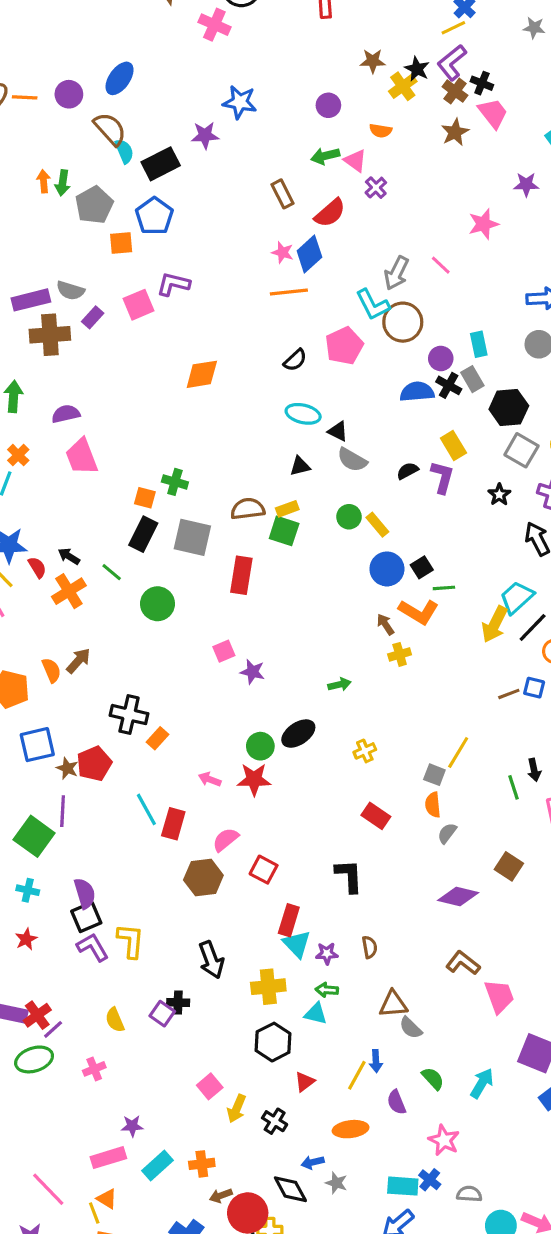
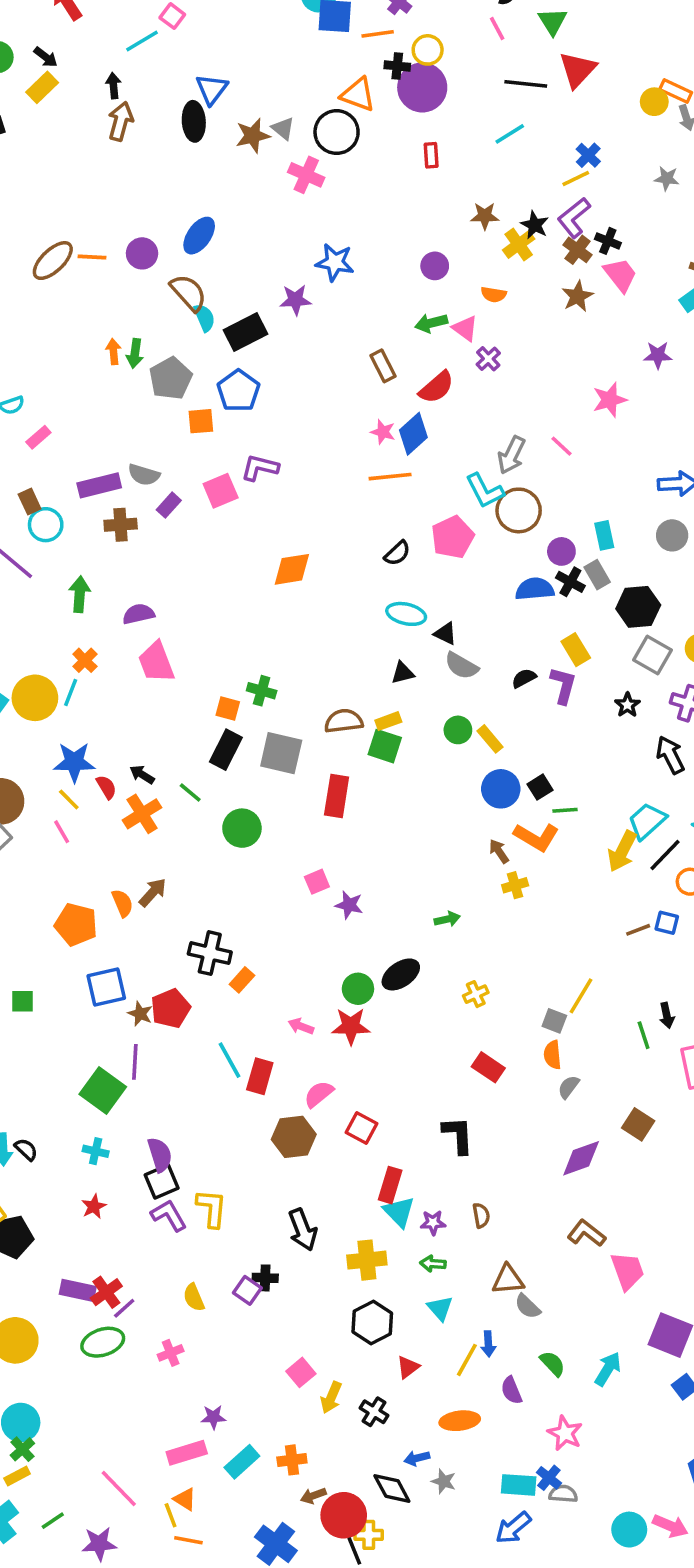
brown cross: (50, 335) -> (121, 525), size x0.7
purple diamond: (458, 896) -> (581, 1158), turned -33
cyan triangle: (316, 1014) -> (440, 1308), moved, turned 35
gray semicircle: (469, 1194) -> (563, 1494), moved

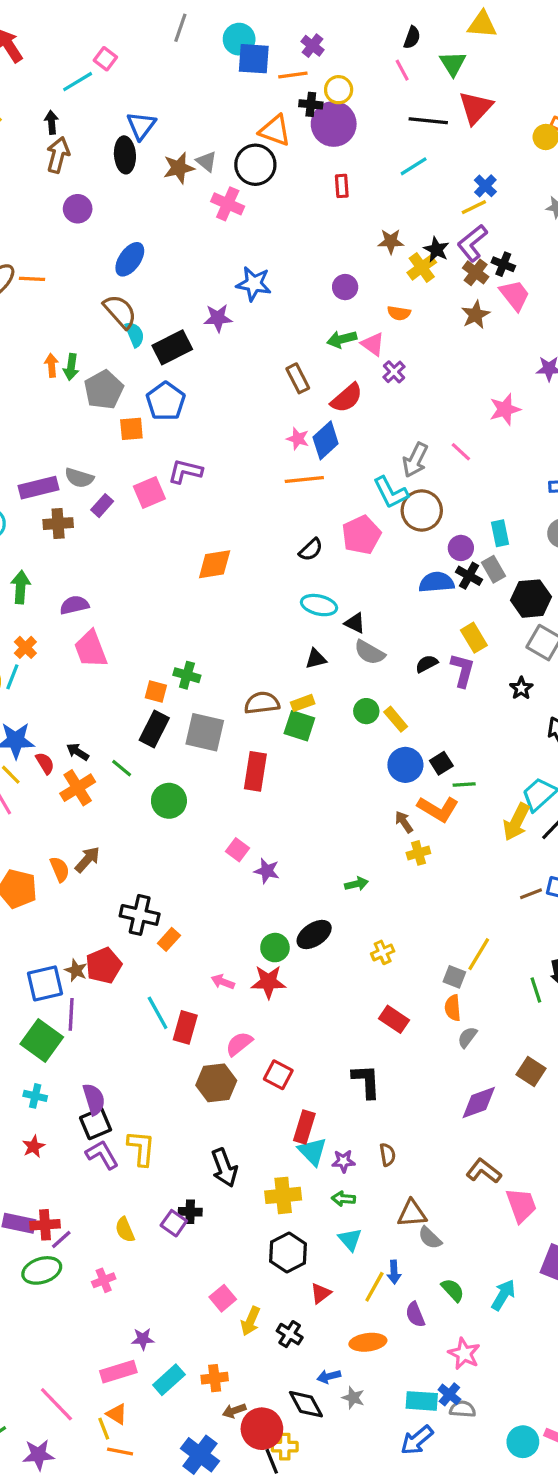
purple circle: (142, 253) -> (78, 209), moved
pink square: (317, 882) -> (237, 850), turned -30
blue square: (106, 987) -> (45, 983), moved
red cross: (106, 1292) -> (45, 1225), turned 32

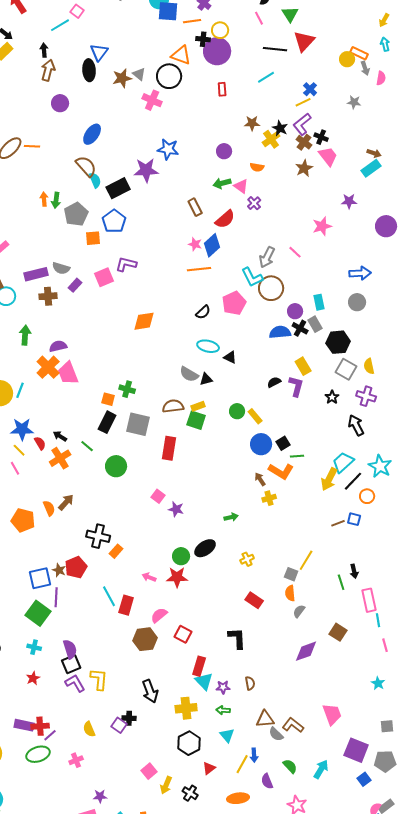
purple star: (218, 318) -> (146, 170), size x1.4
orange cross: (25, 647) -> (48, 367), moved, size x1.6
gray semicircle: (370, 652) -> (189, 374), moved
brown L-shape: (484, 1171) -> (293, 725), moved

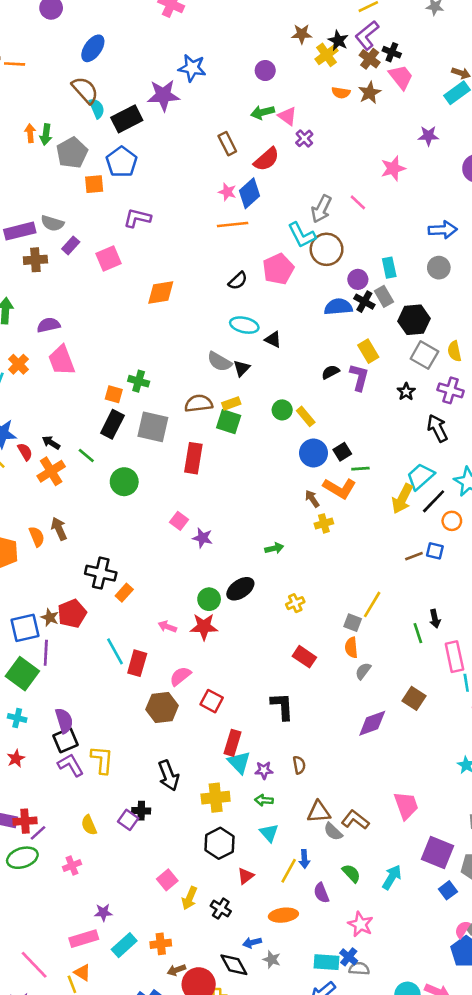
orange semicircle: (257, 167) -> (341, 93), moved
pink square: (104, 277) -> (109, 258), moved
orange cross: (48, 367) -> (18, 364), moved, size x0.7
black triangle: (206, 379) -> (242, 368), turned -32
brown arrow: (66, 502) -> (59, 529), turned -66

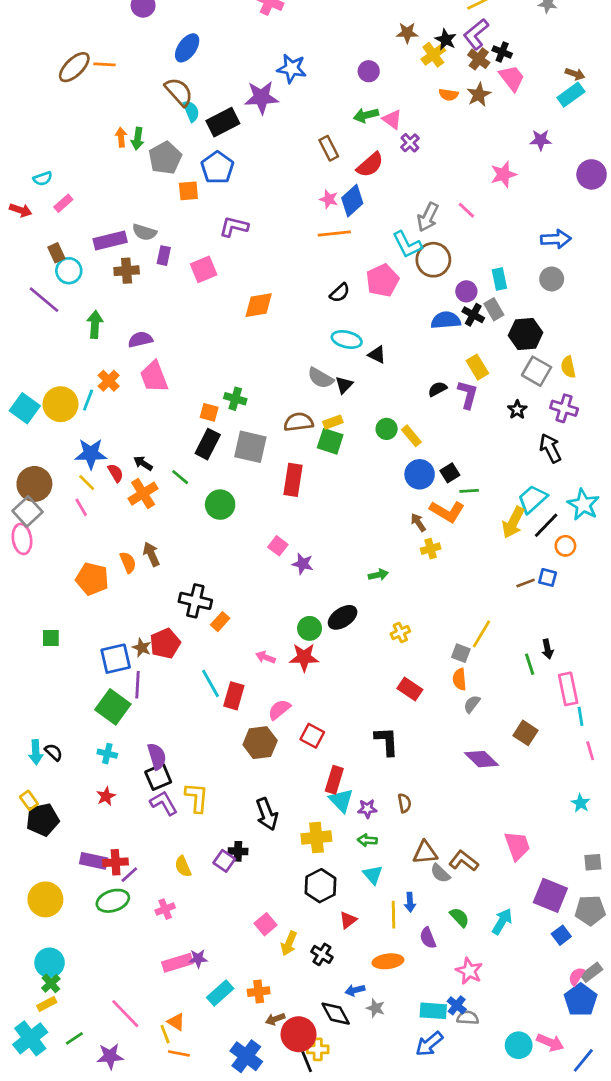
purple rectangle: (71, 245) -> (164, 256), turned -30
purple diamond: (372, 723) -> (481, 759), turned 64
yellow line: (289, 871) -> (393, 915), turned -30
pink rectangle: (84, 939) -> (177, 963), moved

